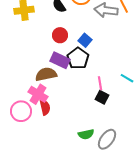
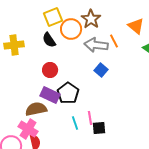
blue square: (85, 40) -> (101, 70), moved
cyan line: (127, 78) -> (75, 123), moved, turned 40
black square: (102, 97) -> (99, 128), moved, turned -32

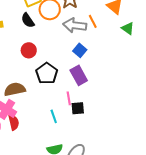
purple rectangle: (50, 95) -> (79, 75), moved, turned 36
cyan line: (75, 123) -> (54, 116), moved

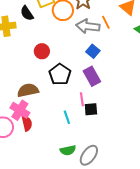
black semicircle: (28, 20) -> (27, 13), moved

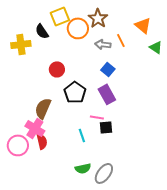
gray arrow: (88, 26) -> (103, 44), size x0.7
brown semicircle: (28, 90) -> (43, 108), turned -55
pink line: (82, 99) -> (97, 117), turned -72

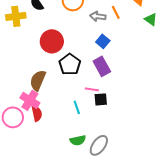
red circle: (57, 69) -> (52, 41), size x1.5

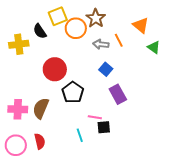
purple rectangle: (102, 66) -> (118, 94), moved
pink cross: (30, 100) -> (18, 109), moved, turned -30

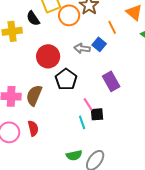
gray arrow: (101, 44) -> (82, 48), moved
blue square: (106, 69) -> (99, 44), moved
pink line: (95, 117) -> (88, 104), turned 48
cyan line: (80, 135) -> (82, 122), moved

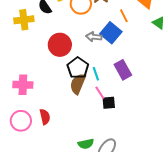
blue square: (99, 44) -> (111, 33), size x1.5
brown semicircle: (34, 95) -> (78, 84), moved
cyan line: (82, 122) -> (96, 74), moved

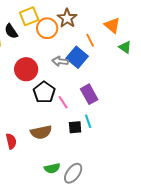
cyan line: (96, 74) -> (88, 121), moved
brown semicircle: (78, 84) -> (41, 132), moved, turned -125
pink line: (100, 93) -> (63, 102), moved

